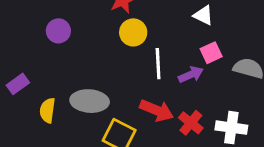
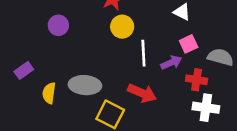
red cross: (191, 123) -> (197, 80), moved, turned -30

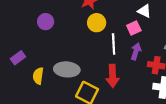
pink square: (189, 44) -> (134, 28), moved
purple arrow: (171, 62) -> (136, 51), turned -49
red arrow: (142, 93) -> (113, 76), turned 65

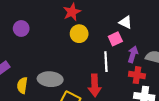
purple circle: (46, 22) -> (21, 28), moved
white line: (114, 44) -> (106, 62), moved
purple arrow: (136, 51) -> (133, 54), moved

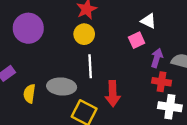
purple circle: (21, 28) -> (28, 28), size x1.6
yellow circle: (79, 34) -> (84, 34), moved
white line: (106, 62) -> (90, 66), moved

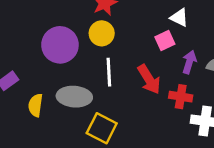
purple circle: (28, 28) -> (60, 45), moved
red cross: (162, 82) -> (181, 97), moved
red arrow: (113, 94) -> (149, 79), moved, turned -30

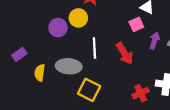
yellow circle: (102, 33) -> (78, 18), moved
purple circle: (60, 45) -> (58, 28), size x0.7
red cross: (181, 97) -> (141, 93), moved, turned -35

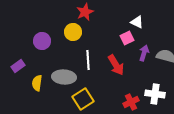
purple circle: (58, 28) -> (42, 41), moved
yellow square: (89, 90) -> (83, 99), turned 30

